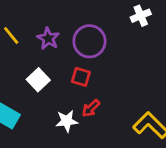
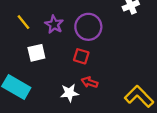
white square: (38, 80) -> (36, 53), moved, turned 30
red arrow: (91, 108) -> (89, 82), turned 63

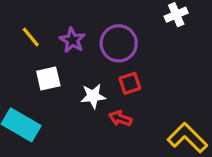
red square: (81, 56) -> (130, 83), moved, turned -35
white star: (69, 93) -> (93, 96), moved

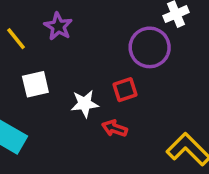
purple star: (72, 40) -> (58, 26), moved
purple circle: (119, 43) -> (150, 47), moved

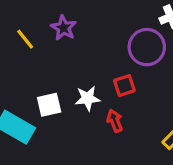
white square: (35, 84) -> (49, 105), moved
red arrow: (114, 128) -> (115, 121), turned 50

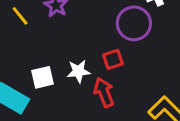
red arrow: (115, 121) -> (104, 92), size x1.4

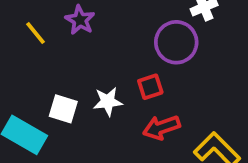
white square: (43, 77) -> (63, 109), turned 30
red arrow: (104, 92) -> (161, 127), moved, turned -88

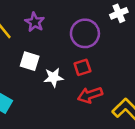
purple circle: (176, 42) -> (85, 33), moved
white square: (63, 109) -> (30, 61), moved

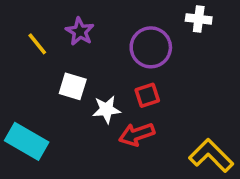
white cross: (119, 13) -> (199, 19), turned 30
red arrow: (90, 95) -> (137, 134), moved

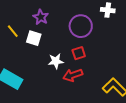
yellow line: (37, 44) -> (13, 31), moved
white square: (73, 86) -> (34, 38), moved

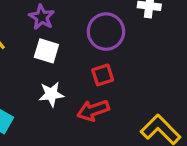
white square: (34, 38) -> (46, 51), moved
white star: (56, 61) -> (51, 94), moved

